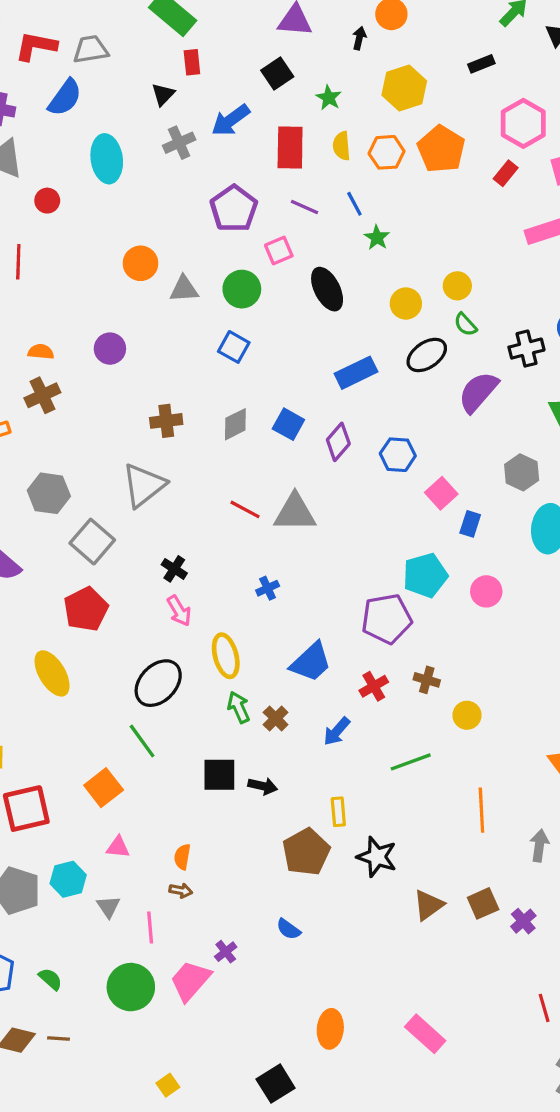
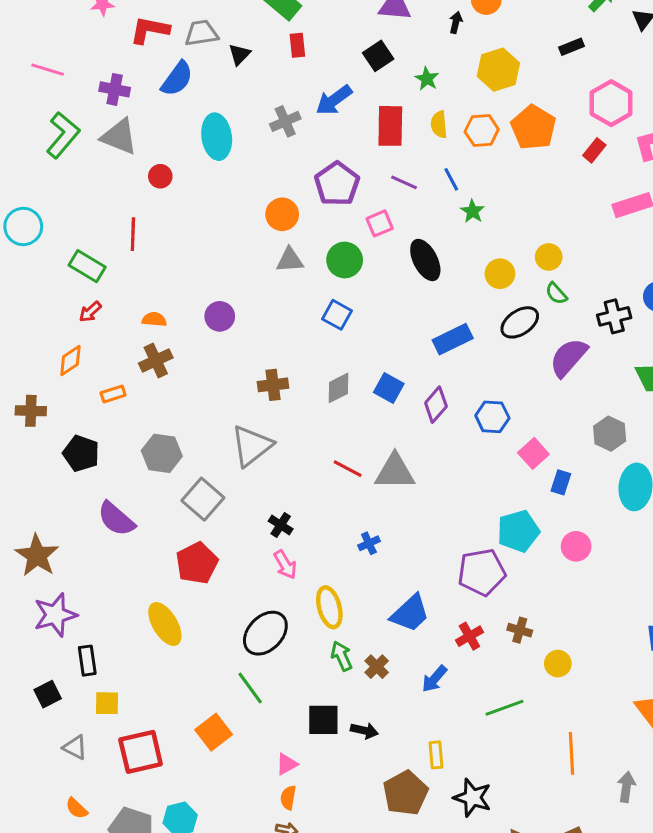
black triangle: (163, 94) -> (240, 54), moved
orange circle: (140, 263) -> (282, 214), moved
pink triangle: (118, 847) -> (287, 764), moved, turned -35

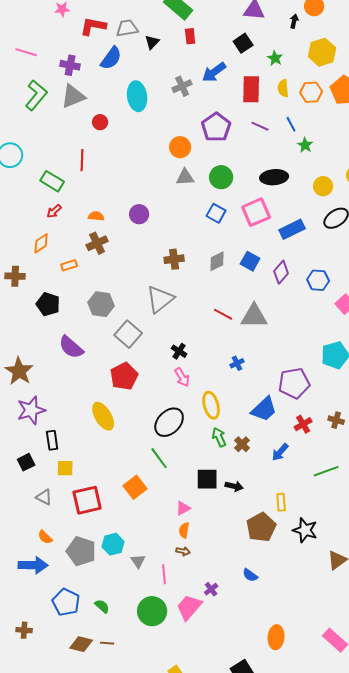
gray triangle: (119, 137) -> (73, 96), turned -44
pink square: (380, 223) -> (256, 212), moved, size x1.6
black ellipse: (425, 260) -> (274, 177), turned -68
purple pentagon: (482, 572) -> (294, 383), moved

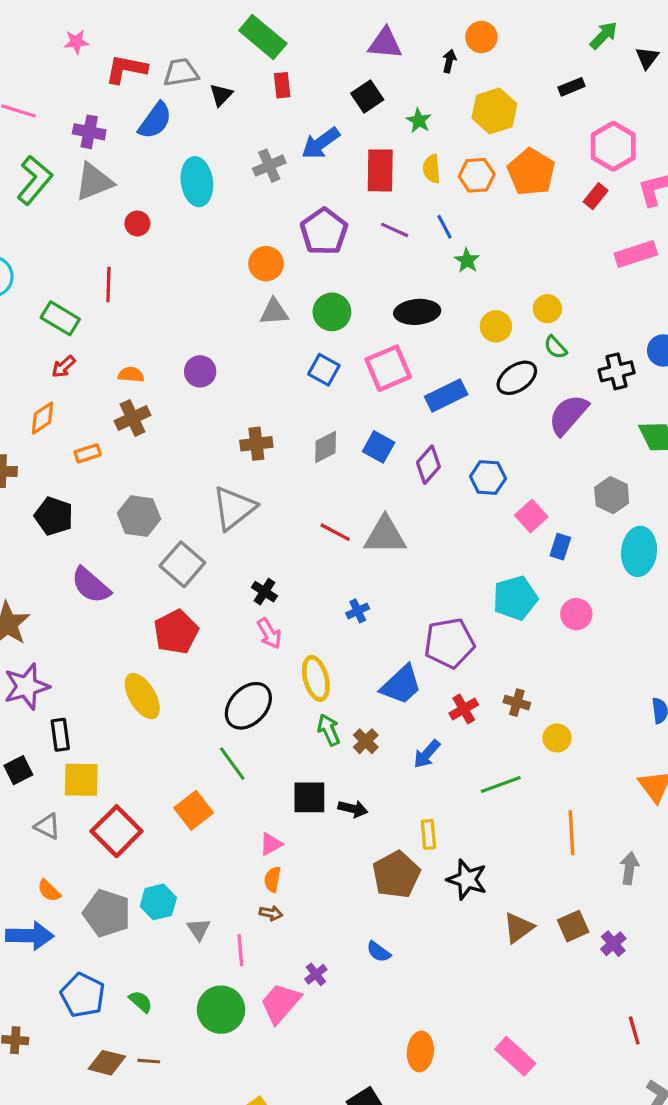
yellow square: (65, 468) -> (81, 780), size x1.4
red square: (87, 500) -> (117, 831), turned -32

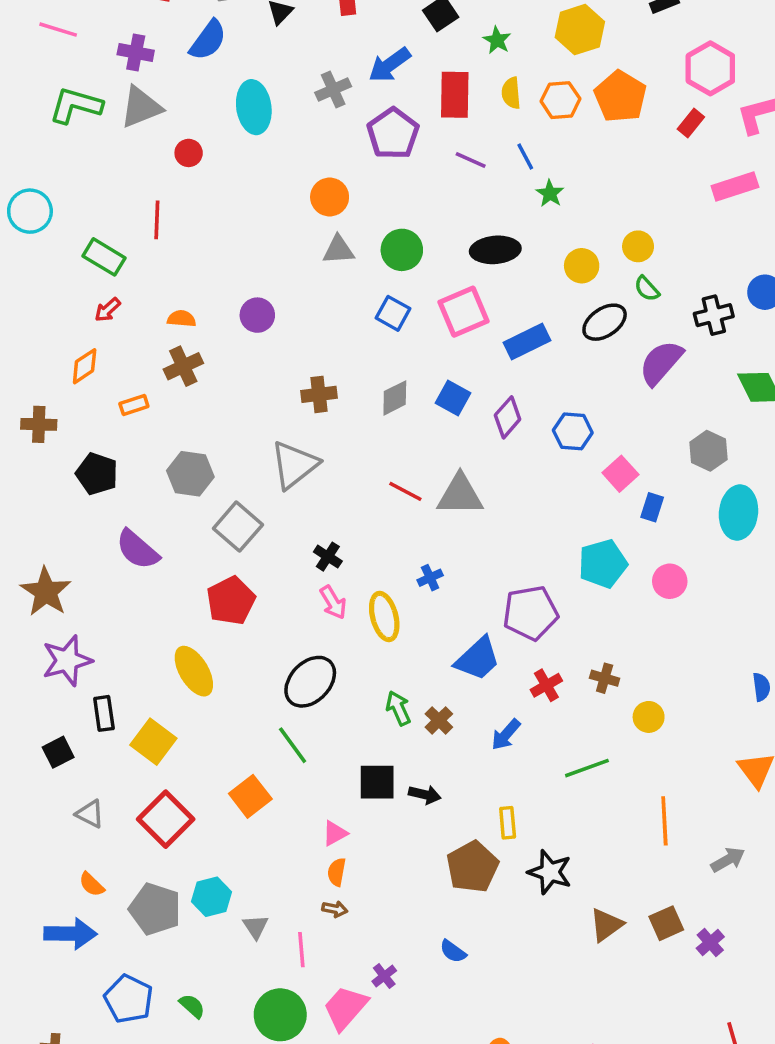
green L-shape: (35, 180) -> (76, 105), turned -114
purple pentagon: (324, 232) -> (393, 134), moved
yellow ellipse: (316, 678) -> (384, 616), moved
yellow square: (81, 780) -> (153, 742), moved, turned 36
gray arrow: (629, 868) -> (728, 860), turned 52

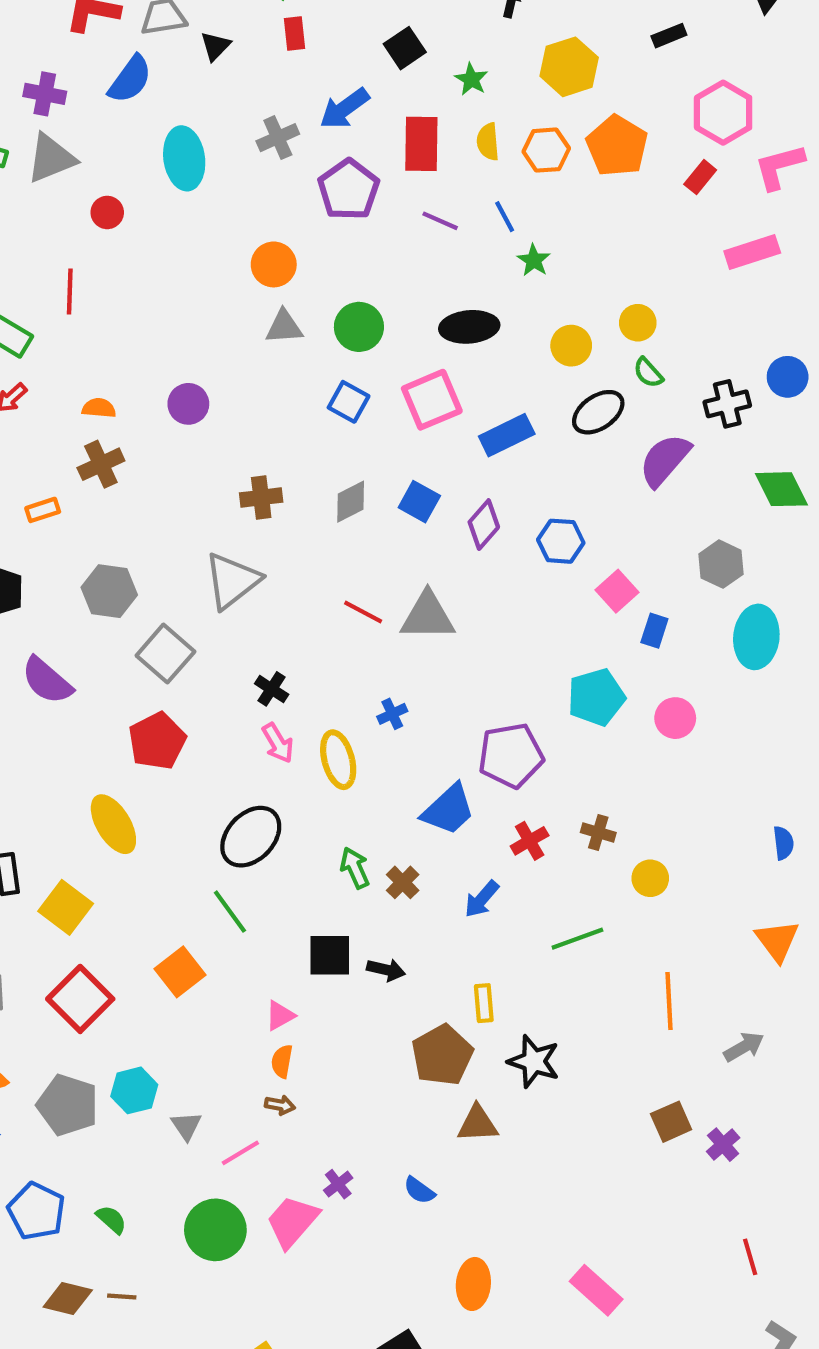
brown triangle: (606, 925) -> (478, 1124), moved, turned 33
pink line: (301, 950) -> (240, 1153), turned 64
blue semicircle: (453, 951) -> (419, 1190), moved

